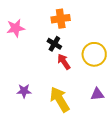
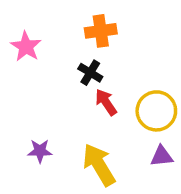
pink star: (16, 28) -> (26, 47), turned -30
yellow circle: (94, 54) -> (156, 111), moved

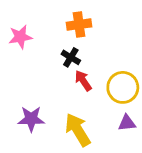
pink star: (26, 47) -> (20, 37), turned 30
purple star: (40, 151) -> (31, 119), size x1.4

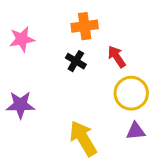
red arrow: (83, 81) -> (117, 57), moved
purple star: (31, 119) -> (20, 105), moved

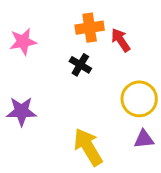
red arrow: (117, 57) -> (121, 40), moved

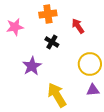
orange cross: (90, 28) -> (48, 14), moved
purple star: (21, 111) -> (32, 66), moved, turned -30

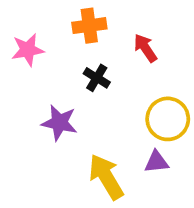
purple star: (32, 66) -> (59, 123), turned -30
purple triangle: (93, 90) -> (157, 162), moved

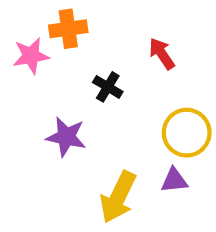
orange cross: (89, 26) -> (68, 29), moved
yellow arrow: (106, 177) -> (118, 197), turned -123

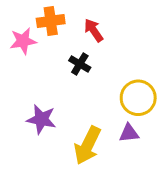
red arrow: (162, 54) -> (94, 30), moved
purple star: (66, 137) -> (41, 119), moved

